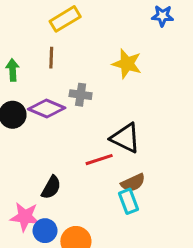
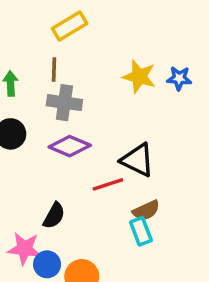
blue star: (162, 16) -> (179, 78), moved
gray cross: (81, 95) -> (64, 103), moved, size x1.4
purple diamond: (47, 109) -> (70, 146), moved

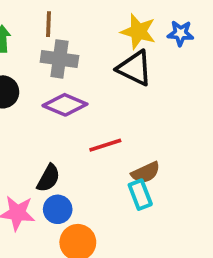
black triangle: (137, 160) -> (135, 68), moved
blue circle: (47, 264) -> (58, 209), moved

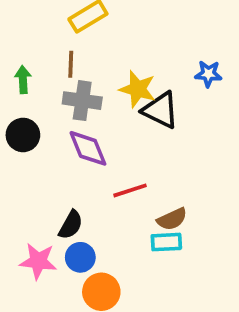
yellow star: (138, 31) -> (138, 89), moved
purple diamond: (65, 105) -> (88, 148), turned 45
cyan rectangle: (140, 195) -> (166, 242), turned -72

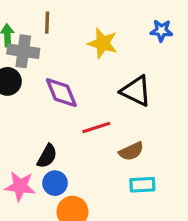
gray cross: (82, 101) -> (23, 51), moved
black triangle: (161, 110) -> (136, 91), moved
cyan rectangle: (166, 242) -> (142, 185), moved

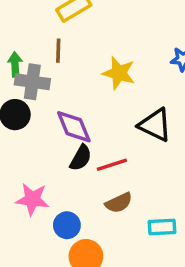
brown semicircle: (131, 151) -> (119, 203), moved
black semicircle: (47, 156) -> (81, 158), moved
pink star: (20, 186) -> (32, 199), moved

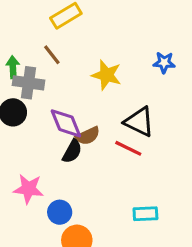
brown line: (58, 51) -> (52, 55), turned -40
red line: (112, 165) -> (128, 148), moved, turned 44
brown semicircle: (119, 203) -> (88, 136), moved

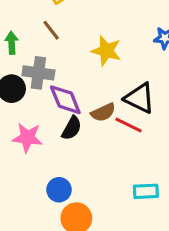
gray cross: (28, 83) -> (38, 73), moved
brown semicircle: (88, 136) -> (103, 112), moved
pink star: (28, 189) -> (27, 138), moved

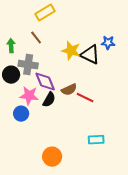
black triangle: (140, 98) -> (90, 55), moved
pink star: (27, 138) -> (29, 96), moved
blue circle: (59, 190) -> (21, 114), moved

